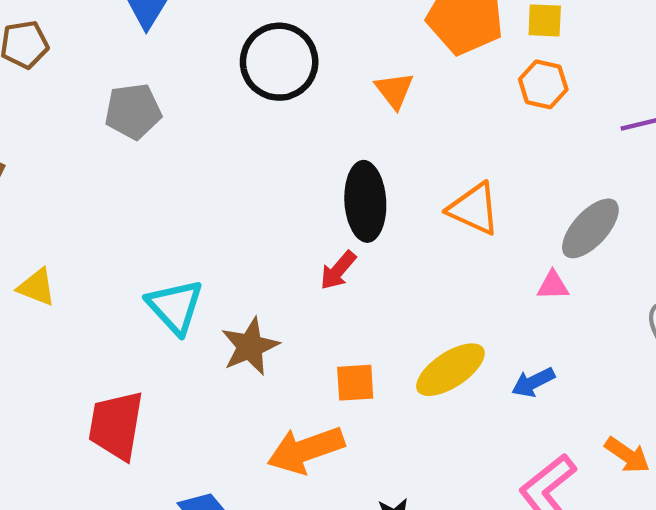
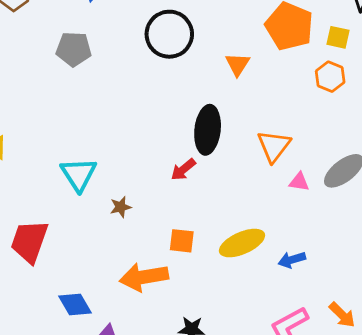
orange triangle: (474, 209) -> (274, 146), turned 33
pink triangle: (553, 285) -> (299, 182), moved
brown star: (250, 346) -> (121, 207), size x0.6

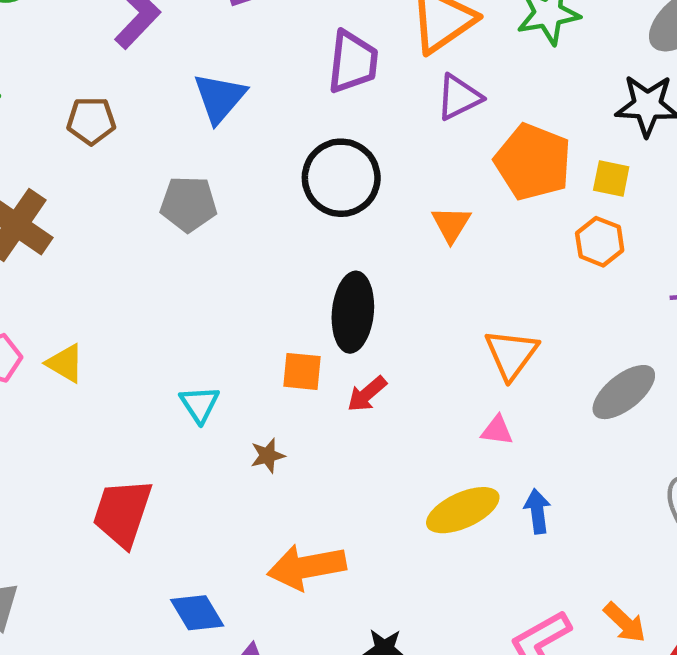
black ellipse: (208, 130) -> (353, 312), moved
cyan triangle: (79, 174) -> (200, 404), size x0.7
pink triangle: (299, 182) -> (497, 430), moved
orange square: (182, 241) -> (302, 371), moved
blue arrow: (292, 260) -> (537, 511), moved, turned 100

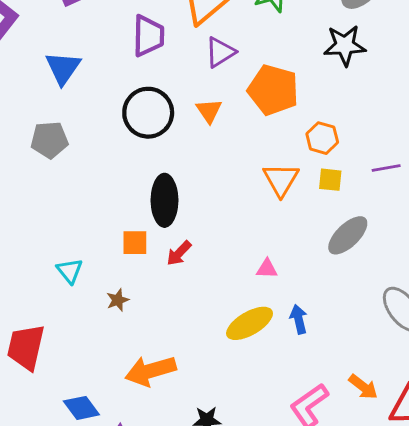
yellow square: (611, 179) -> (330, 180), moved
orange triangle: (451, 224) -> (209, 111), moved
orange triangle: (511, 354) -> (281, 179), moved

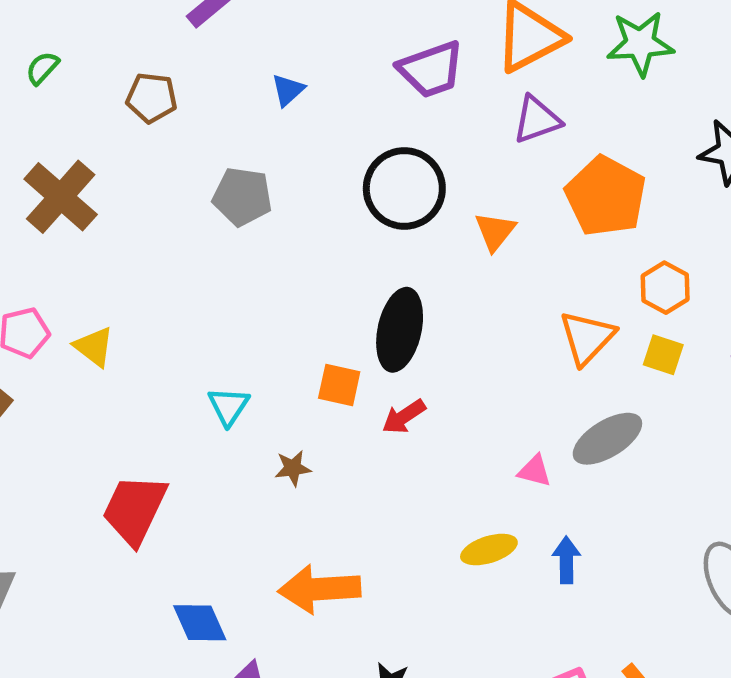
purple trapezoid: (148, 36) -> (431, 69), turned 57
blue triangle: (63, 68) -> (288, 90), size x0.6
orange triangle: (209, 111) -> (495, 231), moved
gray ellipse: (348, 235) -> (607, 439), moved
yellow ellipse: (250, 323) -> (489, 550), size x0.7

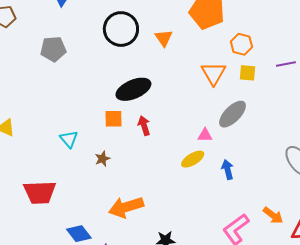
black ellipse: (400, 330) -> (133, 89), turned 68
red arrow: (404, 417) -> (144, 126), turned 120
red trapezoid: (135, 509) -> (40, 192), turned -104
yellow ellipse: (489, 550) -> (193, 159), moved

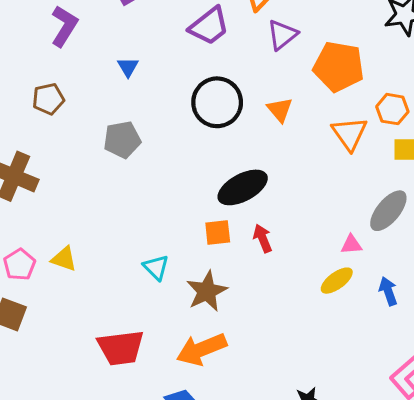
orange triangle: (213, 73) -> (350, 134), moved
brown star: (102, 159) -> (207, 291), size x1.8
orange arrow: (126, 207) -> (201, 349), moved

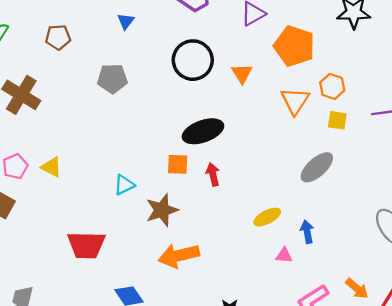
pink triangle: (351, 244) -> (284, 255), moved
cyan triangle: (156, 267) -> (124, 185), turned 40
orange arrow: (201, 349) -> (179, 256), moved

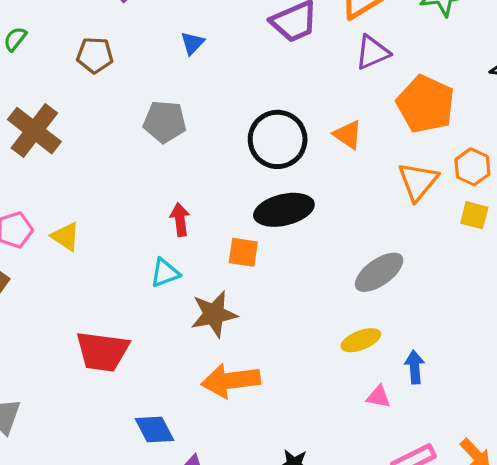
black circle: (193, 60) -> (278, 139), moved
orange triangle: (242, 74) -> (348, 135), turned -30
gray ellipse: (317, 167) -> (379, 272), moved
red arrow: (213, 174) -> (180, 220), moved

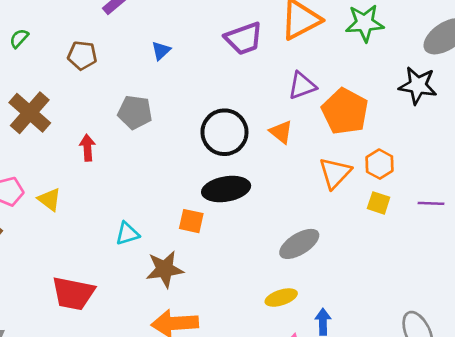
purple triangle: (372, 52) -> (302, 86), moved
red arrow: (180, 220) -> (87, 148), moved

